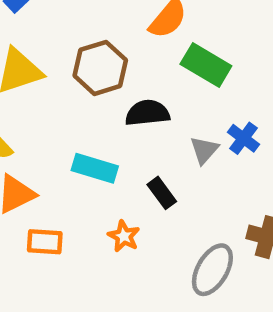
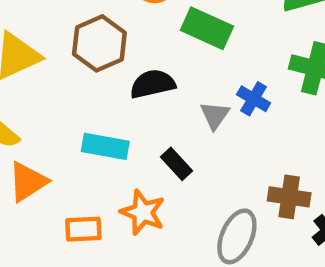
orange star: (124, 236) -> (143, 212), size x1.4
orange rectangle: (45, 242) -> (83, 229), moved

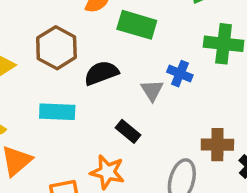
cyan rectangle: (105, 146) -> (57, 112), moved

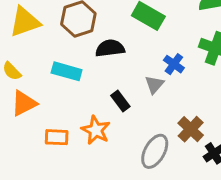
gray triangle: (152, 90) -> (154, 85), moved
brown cross: (217, 145) -> (191, 129), turned 30

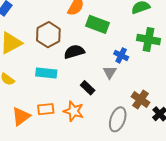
orange triangle: (24, 103) -> (21, 116), moved
orange rectangle: (57, 137) -> (46, 109), moved

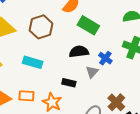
black semicircle: (74, 52) -> (79, 52), moved
black rectangle: (88, 88) -> (69, 83), turned -40

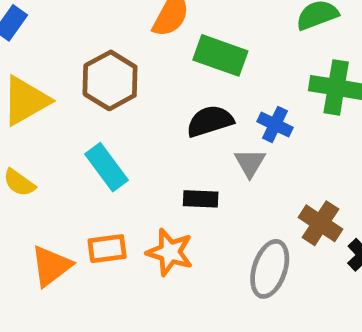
cyan rectangle: (33, 62) -> (106, 167), turned 48

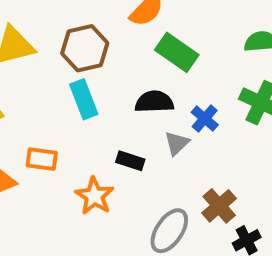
cyan rectangle: (106, 167) -> (84, 99), moved
orange rectangle: (107, 249) -> (42, 159), moved

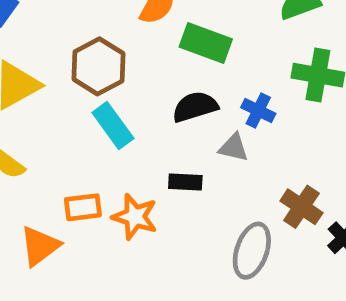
gray triangle: (177, 143) -> (234, 148), turned -48
orange star: (94, 196) -> (135, 217), moved

